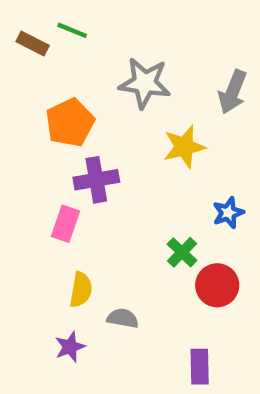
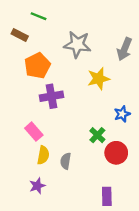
brown rectangle: (33, 43) -> (20, 35), moved
pink rectangle: (66, 224) -> (34, 132), moved, turned -60
gray semicircle: (123, 318) -> (66, 161), moved, turned -91

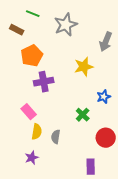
gray star: (77, 44) -> (66, 25), moved, turned -30
red circle: (116, 153) -> (106, 138), moved

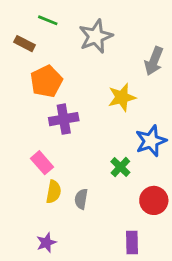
blue star: (104, 97) -> (151, 141), size x1.5
purple star: (32, 158) -> (46, 243), moved

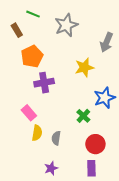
brown rectangle: (25, 44) -> (17, 30), turned 32
red circle: (154, 200) -> (95, 144), moved
purple star: (46, 243) -> (51, 168), moved

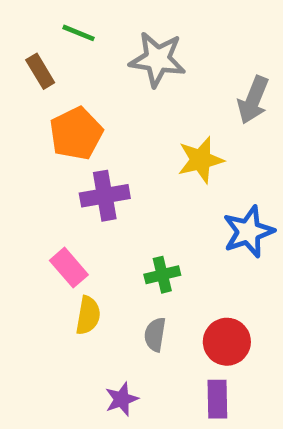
gray star: (66, 25) -> (157, 59), turned 30
green cross: (83, 116) -> (162, 275), moved, turned 32
gray semicircle: (56, 138) -> (155, 335), moved

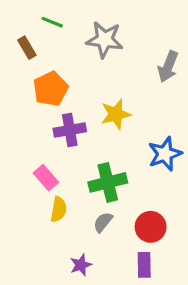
yellow star: (201, 160) -> (116, 114), moved
green cross: (162, 275) -> (108, 182), size x1.6
gray semicircle: (155, 335) -> (103, 222), turned 30

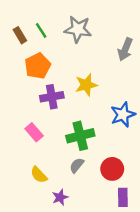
green line: (52, 22) -> (41, 30), moved, turned 35
yellow semicircle: (59, 209) -> (39, 175), moved, turned 126
purple rectangle: (144, 265) -> (123, 197), moved

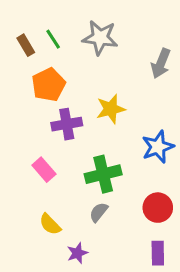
red circle: (112, 169) -> (158, 208), moved

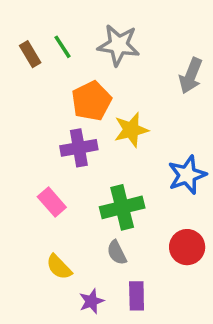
orange pentagon: (49, 85) -> (91, 101), moved
gray semicircle: (99, 212) -> (117, 252), turned -65
purple rectangle: (158, 253) -> (137, 296), moved

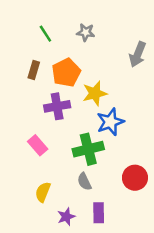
gray star: (119, 45) -> (86, 32), size x0.6
brown rectangle: (30, 54) -> (34, 70), moved, turned 48
blue star: (187, 175) -> (110, 122), moved
yellow semicircle: (59, 267) -> (43, 192), turned 66

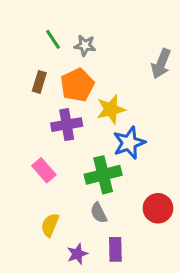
gray star: (86, 32) -> (85, 45), moved

